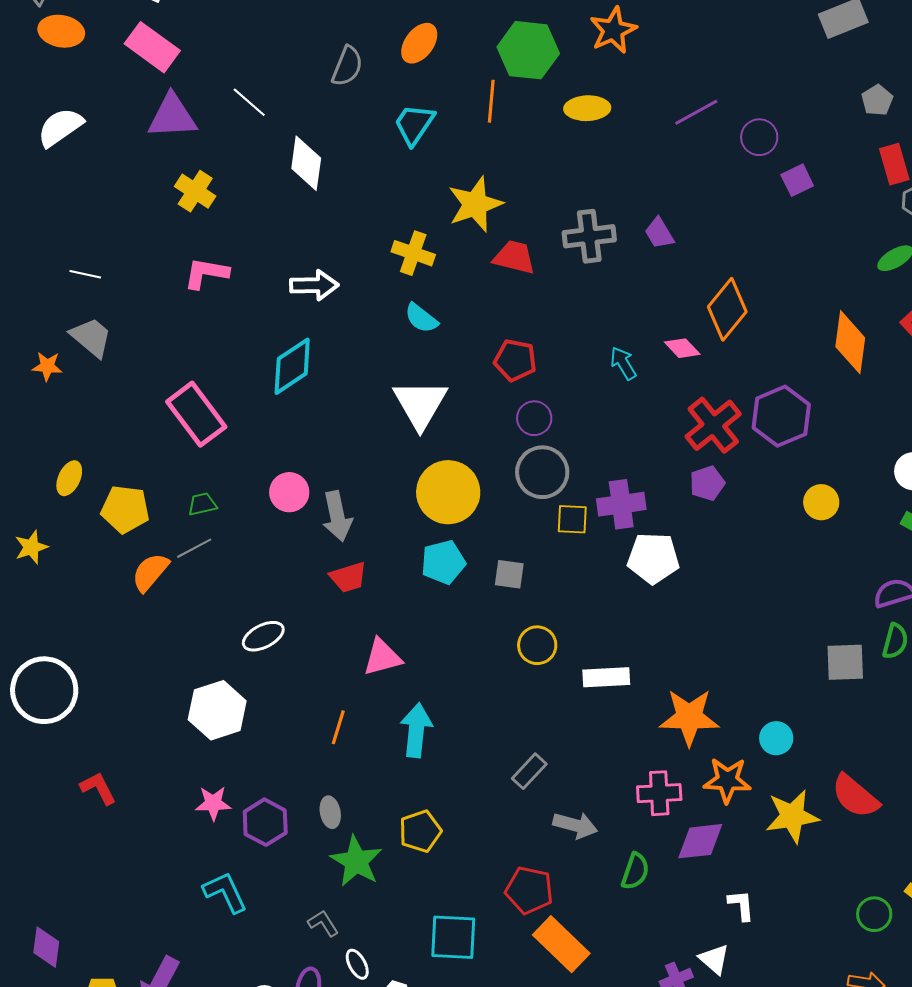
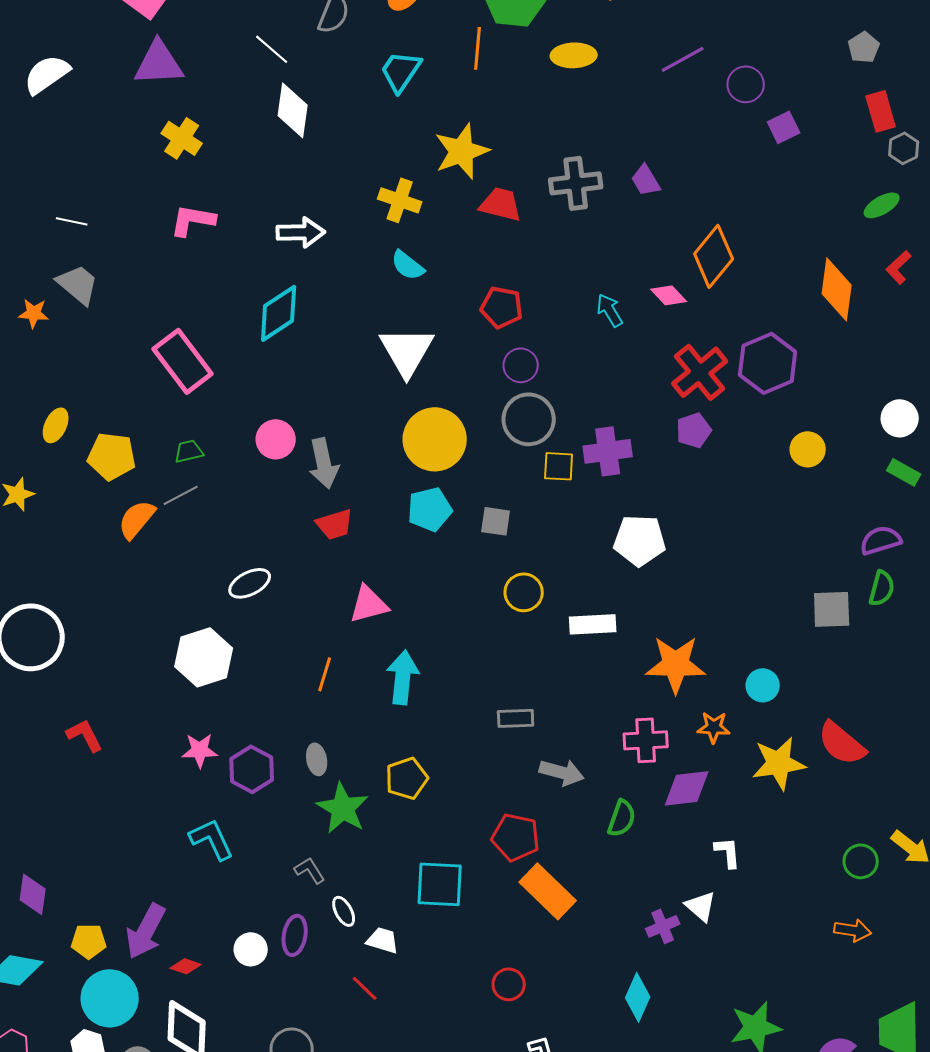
white line: (249, 102) -> (272, 49), moved
white pentagon: (653, 558) -> (640, 540), moved
gray rectangle: (529, 771) -> (516, 718), turned 45
orange star: (727, 780) -> (714, 727), size x0.7

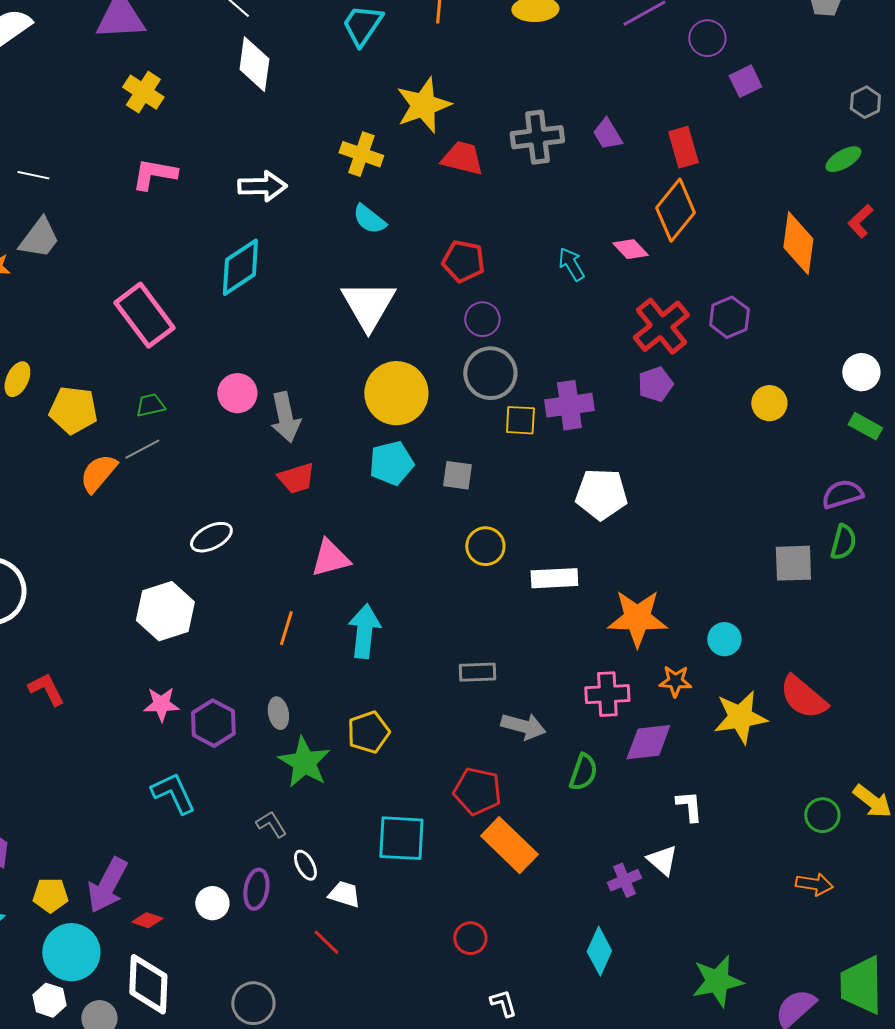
red rectangle: (881, 111) -> (683, 147), moved
gray trapezoid: (78, 284) -> (39, 238), turned 87
purple hexagon: (768, 363) -> (729, 317), size x0.7

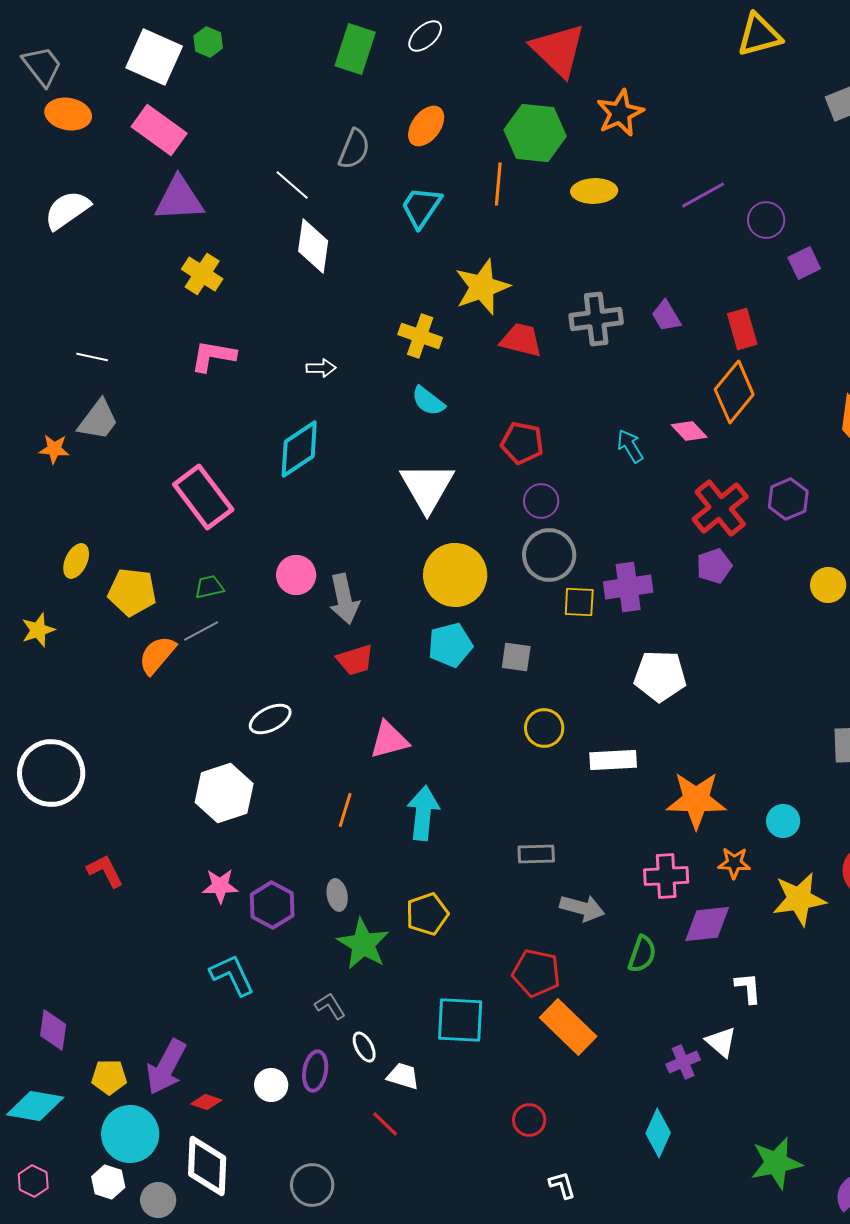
white arrow: (262, 186) -> (321, 368), size x0.6

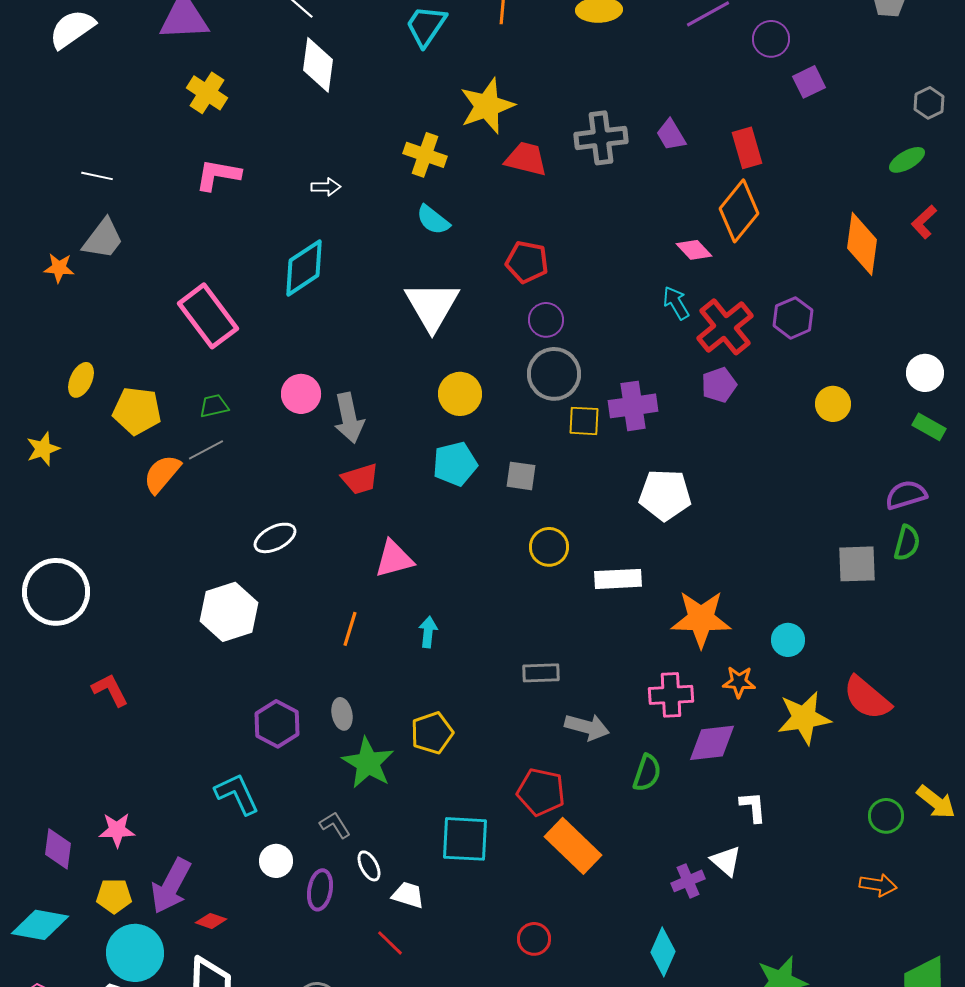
cyan arrow: (630, 446) -> (676, 303), moved
yellow circle: (455, 575) -> (460, 394), size x0.7
cyan arrow: (423, 813) -> (428, 632), size x0.6
pink star: (220, 886) -> (117, 830), moved
white circle: (271, 1085) -> (276, 861), moved

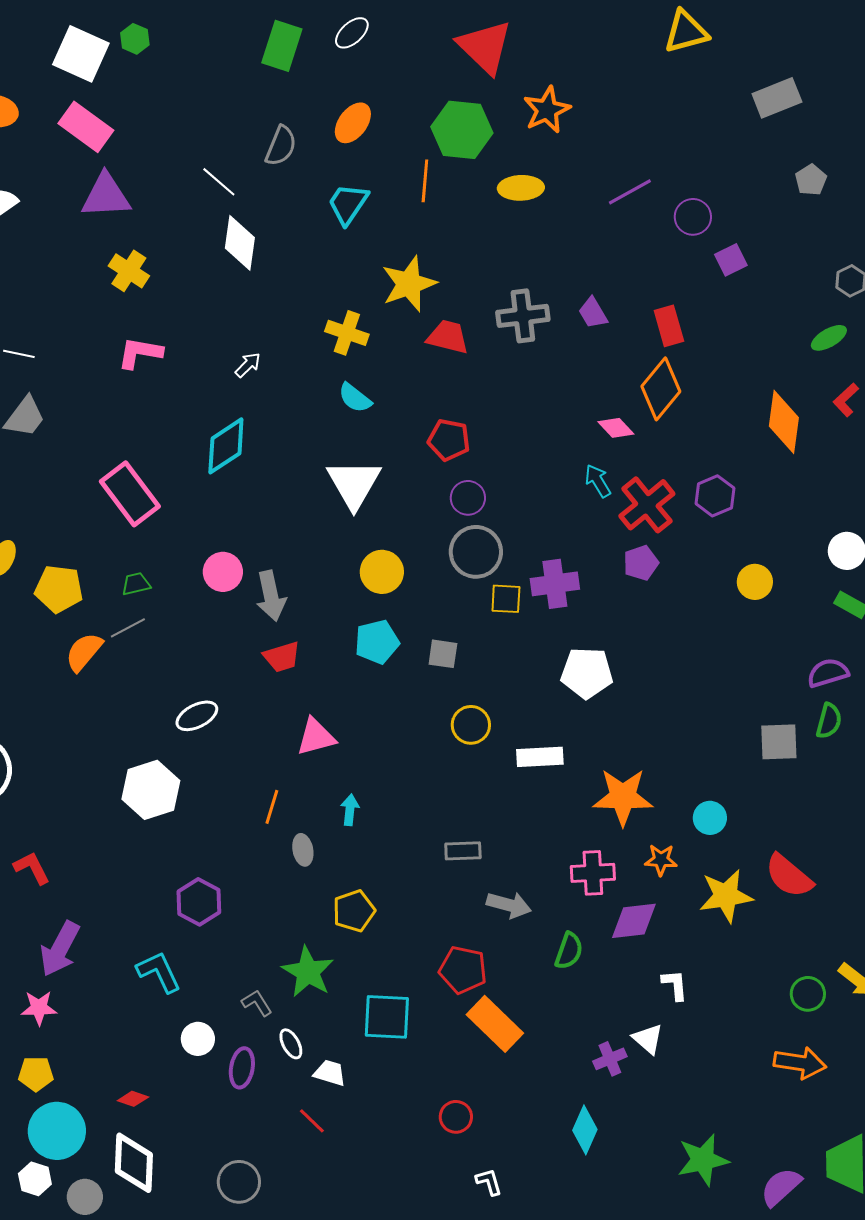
white arrow: (326, 187) -> (248, 365), turned -44
gray ellipse: (342, 714) -> (303, 850), moved
green star: (368, 763) -> (308, 972), moved
orange arrow: (878, 885) -> (800, 1063), size x1.4
purple arrow: (171, 886) -> (60, 949), moved

